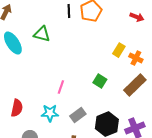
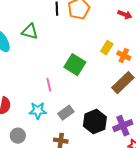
green square: (100, 81) -> (75, 65), moved, size x1.5
pink line: (61, 87) -> (49, 85), turned -32

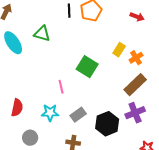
orange cross: (124, 56) -> (136, 58), turned 32
purple cross: (123, 126) -> (135, 113), moved

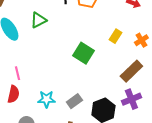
green triangle: (42, 34) -> (38, 20), turned -42
orange cross: (136, 58) -> (141, 40), moved
pink line: (61, 87) -> (17, 73), moved

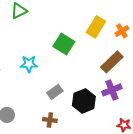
yellow rectangle: (115, 36) -> (96, 27), size x1.5
cyan star: (46, 99) -> (29, 64), moved

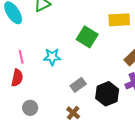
yellow rectangle: (96, 27) -> (119, 20), turned 55
brown cross: (50, 120) -> (73, 113), turned 32

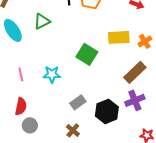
red semicircle: (17, 78) -> (21, 106), moved

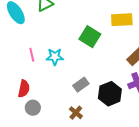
pink line: (21, 74) -> (32, 55), moved

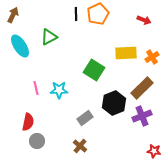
black hexagon: (110, 94) -> (114, 103), moved

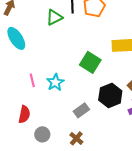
green triangle: (49, 37) -> (54, 17), moved
cyan star: (59, 90) -> (55, 82), turned -30
gray circle: (37, 141) -> (42, 134), moved

